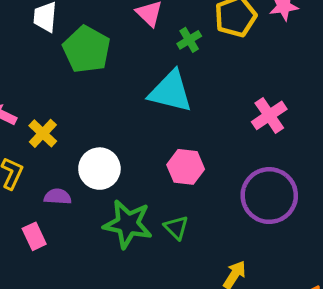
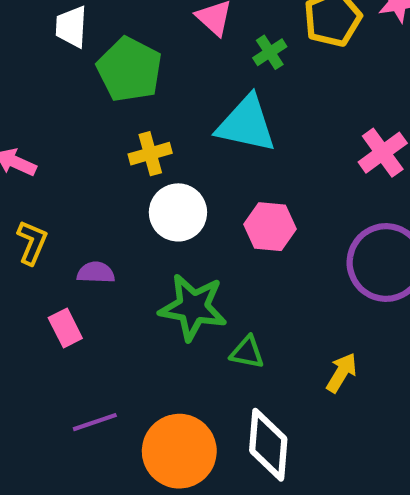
yellow cross: (43, 133) -> (150, 154), moved, turned 32
white circle: (99, 169) -> (178, 212), moved
green triangle: (176, 228) -> (247, 352), moved, turned -32

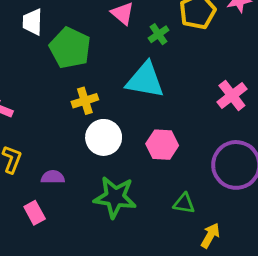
green triangle: (247, 352) -> (184, 203), moved

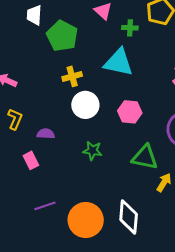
green cross: (159, 34) -> (130, 28), turned 35
green star: (115, 197) -> (92, 151), size x0.6
green triangle: (184, 203) -> (145, 157), size x1.6

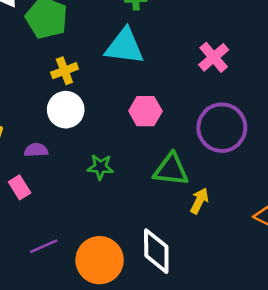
white circle: (85, 105) -> (66, 110), moved

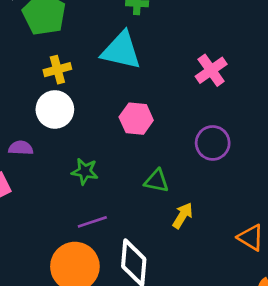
purple circle: (222, 128) -> (213, 143), size x0.7
green triangle: (171, 170) -> (157, 181), size x0.7
purple line: (44, 246) -> (92, 222), moved

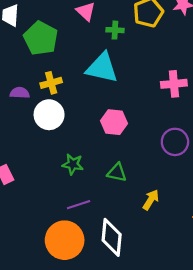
pink cross: (211, 70) -> (174, 84), turned 30
purple semicircle: (21, 148) -> (20, 93), moved
green triangle: (157, 181) -> (117, 173), moved

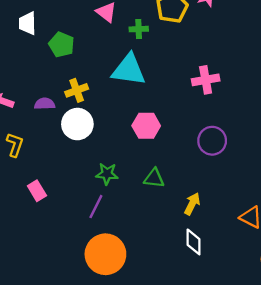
green pentagon: (41, 38) -> (62, 45), size x0.7
purple line: (79, 205) -> (96, 207), moved, turned -40
white diamond: (112, 237) -> (193, 242), moved, size x0.7

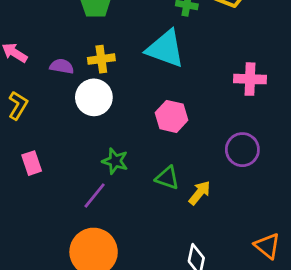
yellow arrow: (192, 204) -> (200, 193), moved

